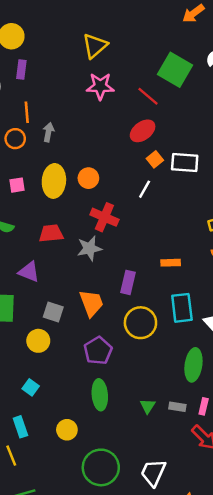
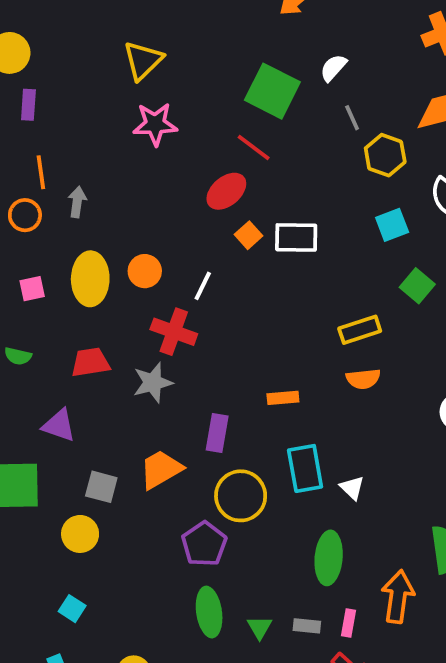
red line: (148, 96) -> (254, 147), moved
white line: (145, 189) -> (203, 286), moved
orange trapezoid: (91, 303) -> (161, 469), turned -96
purple pentagon: (98, 351) -> (204, 544), moved
green ellipse: (100, 395) -> (209, 612), moved

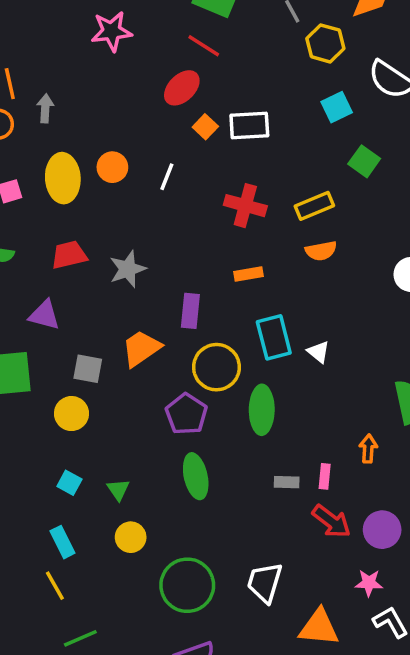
red cross: (174, 332) -> (245, 206), moved
green ellipse: (329, 558) -> (262, 410), moved
orange arrow: (398, 597) -> (368, 449), size x0.6
green triangle: (260, 627) -> (118, 490), moved

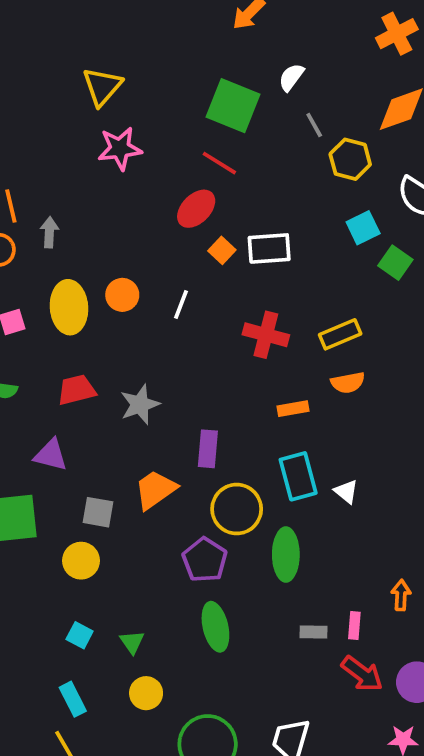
green square: (364, 161) -> (395, 263), moved
orange rectangle: (249, 274) -> (293, 409), moved

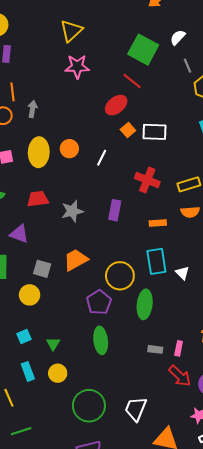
purple rectangle: (208, 449) -> (115, 210), moved
cyan square: (80, 635) -> (24, 337), turned 32
cyan rectangle: (73, 699) -> (28, 371), moved

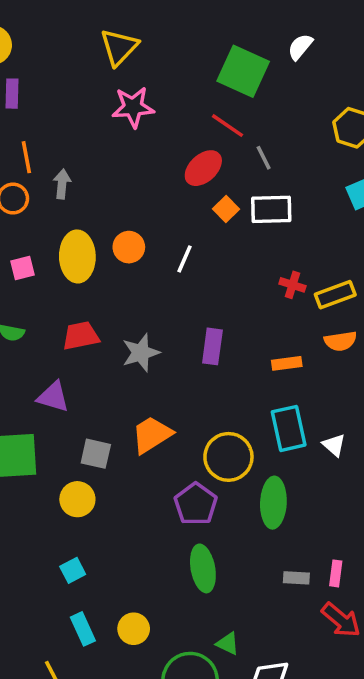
gray line: (188, 66) -> (264, 158), moved
red cross: (147, 180) -> (292, 285), moved, size x0.6
green triangle: (53, 344) -> (228, 644), moved, turned -32

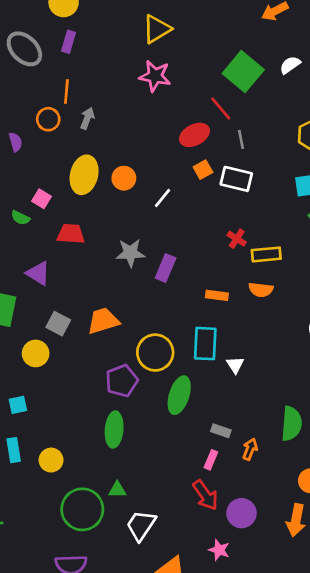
pink square: (23, 268) -> (41, 199), moved, turned 30
gray star: (141, 353) -> (130, 253), moved
gray rectangle: (296, 578) -> (221, 431), moved
green triangle: (228, 644) -> (117, 490), turned -42

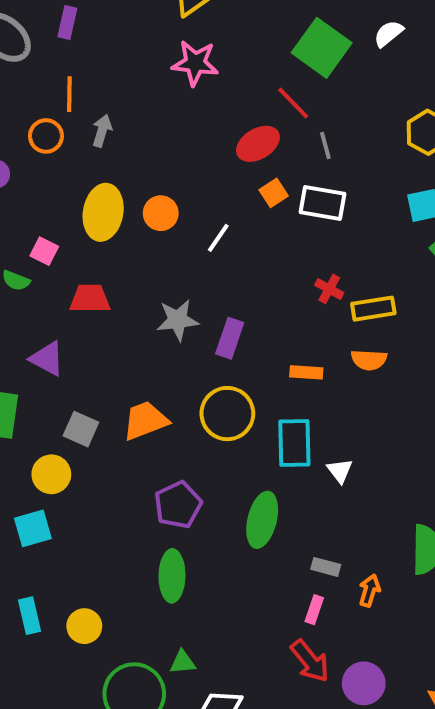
yellow circle: (155, 353) -> (227, 414), moved
cyan square: (18, 405) -> (33, 528), moved, size x1.4

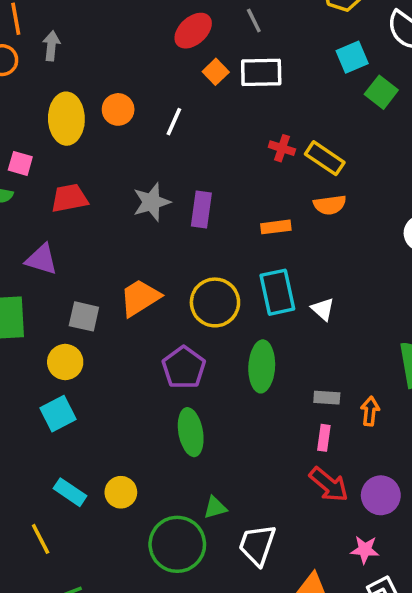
yellow rectangle: (373, 309) -> (325, 158), turned 54
yellow circle: (227, 414) -> (215, 302), moved
cyan rectangle: (30, 616) -> (70, 492), turned -32

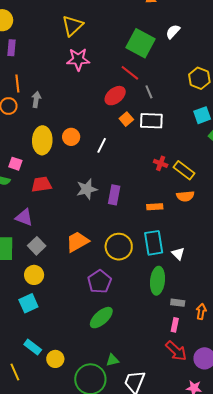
gray square: (84, 316) -> (37, 246), moved, turned 30
green ellipse: (262, 366) -> (157, 281), moved
green ellipse: (191, 432) -> (101, 318), turned 55
yellow circle: (121, 492) -> (55, 359), moved

